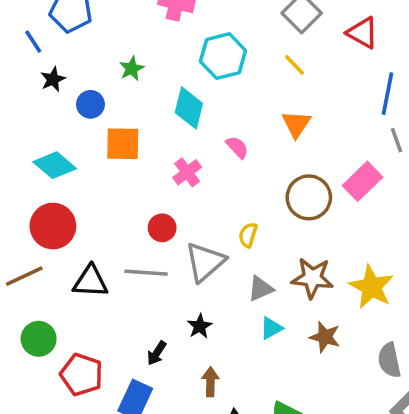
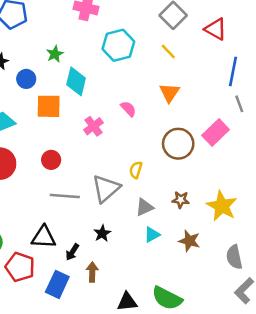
cyan diamond: (189, 108) -> (76, 81), moved
red circle: (162, 228) -> (51, 160), moved
brown star: (312, 278) -> (181, 200), size x0.6
black triangle: (90, 281) -> (44, 237), moved
brown arrow: (210, 382) -> (92, 272), moved

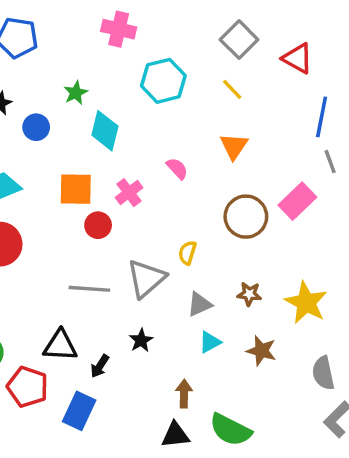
orange square: (49, 106) -> (76, 189), moved
red circle: (51, 160) -> (98, 225), moved
brown arrow: (92, 272) -> (184, 394), moved

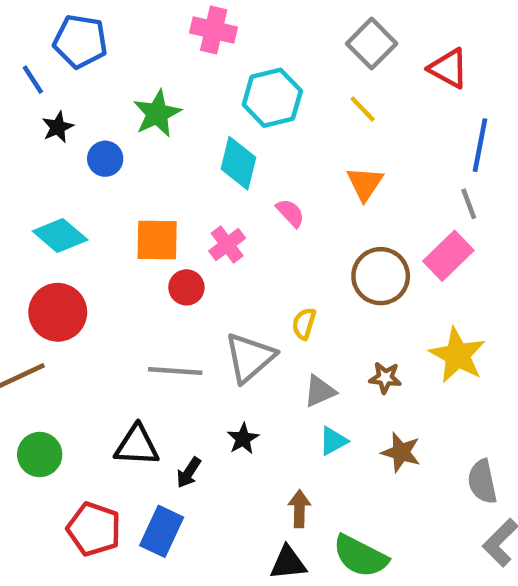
green star: (76, 93) -> (157, 114), size x1.5
cyan diamond: (105, 131) -> (238, 163), moved
gray line: (330, 162) -> (469, 204), moved
yellow star: (306, 303) -> (457, 355), moved
red pentagon: (28, 387) -> (94, 529), moved

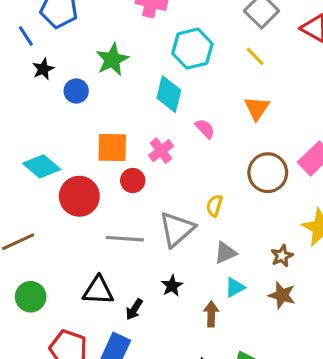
cyan diamond: (60, 235) -> (42, 166), moved
red circle: (58, 312) -> (79, 196), moved
brown star: (385, 378) -> (282, 256), moved, turned -30
brown arrow: (299, 509) -> (211, 314), moved

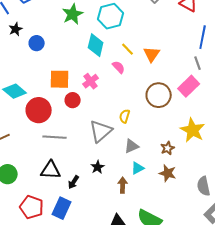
yellow line: (255, 56) -> (128, 49), moved
green star: (112, 60) -> (73, 14), moved
gray line: (125, 239) -> (55, 137), moved

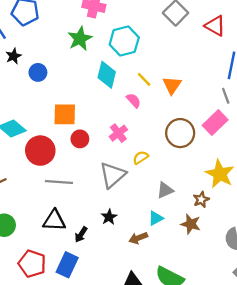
pink cross: (91, 81) -> (118, 133), moved
yellow semicircle: (125, 116) -> (141, 158), turned 40
gray triangle: (132, 146) -> (165, 190), moved
brown star: (168, 148) -> (201, 200), moved
brown arrow: (123, 185) -> (138, 238), turned -112

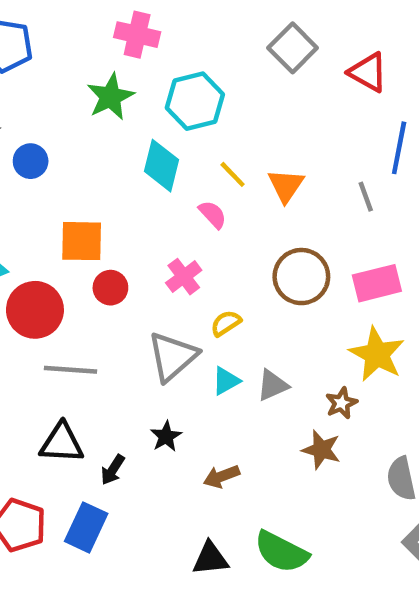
gray line: (226, 96) -> (366, 197), moved
pink rectangle: (215, 123) -> (377, 283), moved, turned 30
cyan triangle: (156, 218) -> (226, 381), moved

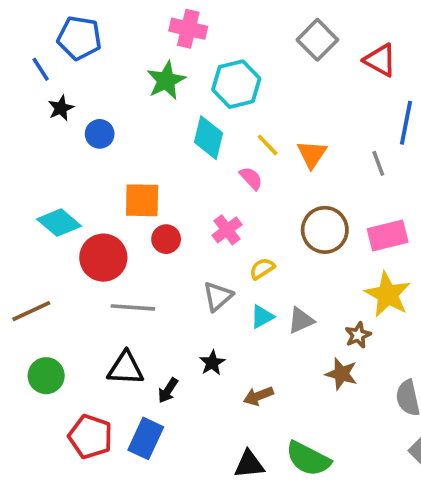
gray triangle: (173, 356) -> (218, 296), size x0.7

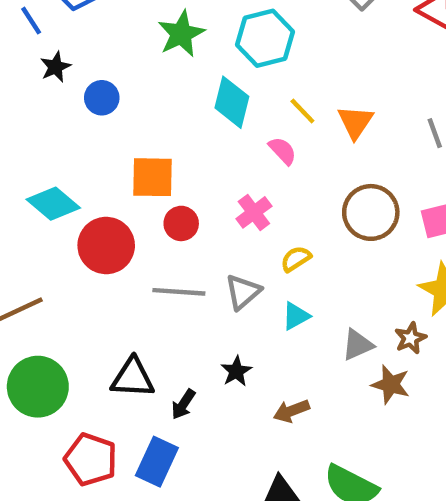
gray line: (133, 307) -> (179, 292), moved
gray triangle: (301, 320) -> (358, 345), moved
green circle: (46, 376) -> (38, 387), size x1.4

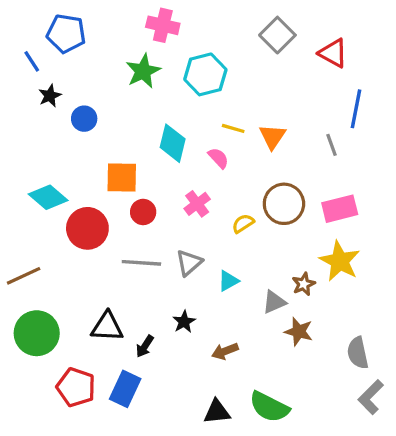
cyan diamond: (232, 102) -> (173, 143), moved
yellow line: (302, 111) -> (233, 128), turned -30
yellow semicircle: (296, 259) -> (243, 223), moved
brown star: (410, 338) -> (304, 284), moved

